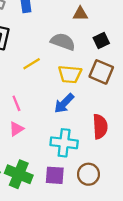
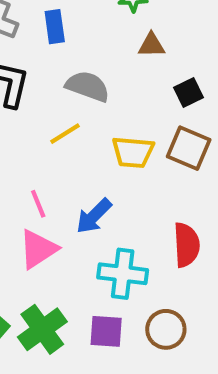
gray semicircle: (63, 42) -> (88, 86), moved
blue arrow: (64, 103) -> (94, 216), moved
pink triangle: (16, 129) -> (38, 249), size x1.5
green cross: (19, 174) -> (42, 329), turned 32

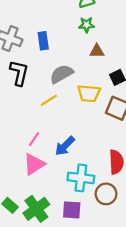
gray semicircle: (88, 86) -> (61, 74), turned -50
yellow trapezoid: (133, 152) -> (89, 93), moved
pink line: (38, 204) -> (34, 139), turned 56
brown circle: (166, 329) -> (106, 194), moved

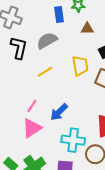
blue rectangle: (43, 41) -> (59, 14), moved
gray semicircle: (61, 74) -> (47, 41), moved
yellow trapezoid: (89, 93) -> (80, 66), turned -105

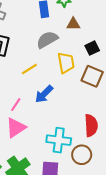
gray semicircle: (47, 41) -> (47, 40), moved
blue arrow: (59, 112) -> (44, 94), moved

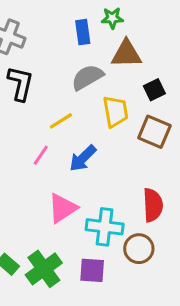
brown triangle: (73, 24) -> (126, 54), size x1.5
pink line: (16, 105) -> (41, 155), moved
pink triangle: (16, 128) -> (63, 208), moved

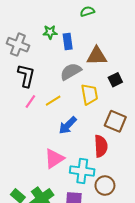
green star: (112, 18) -> (50, 32), moved
brown square: (154, 132) -> (115, 121), moved
pink line: (41, 155) -> (30, 102), moved
red semicircle: (153, 205) -> (101, 146), moved

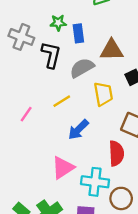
black L-shape: (26, 76) -> (51, 55), moved
pink line: (30, 102) -> (26, 114), moved

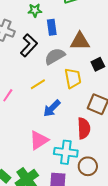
green star: (58, 23) -> (35, 10), moved
black L-shape: (51, 55) -> (29, 45), turned 30

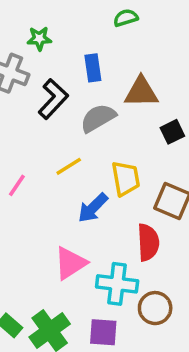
green star: (35, 10) -> (39, 39), moved
yellow trapezoid: (73, 78) -> (126, 178), moved

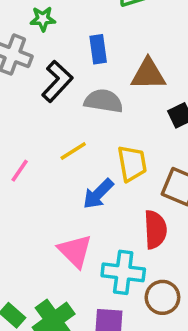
gray semicircle: (98, 118) -> (104, 101), turned 39
pink triangle: (70, 263) -> (75, 251), turned -42

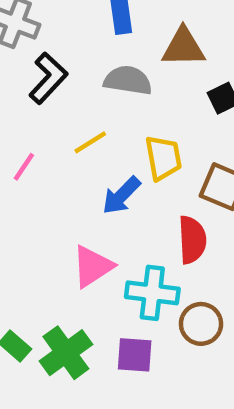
black L-shape: (57, 81) -> (48, 78), moved
pink triangle: (75, 251) -> (93, 266), turned 42

